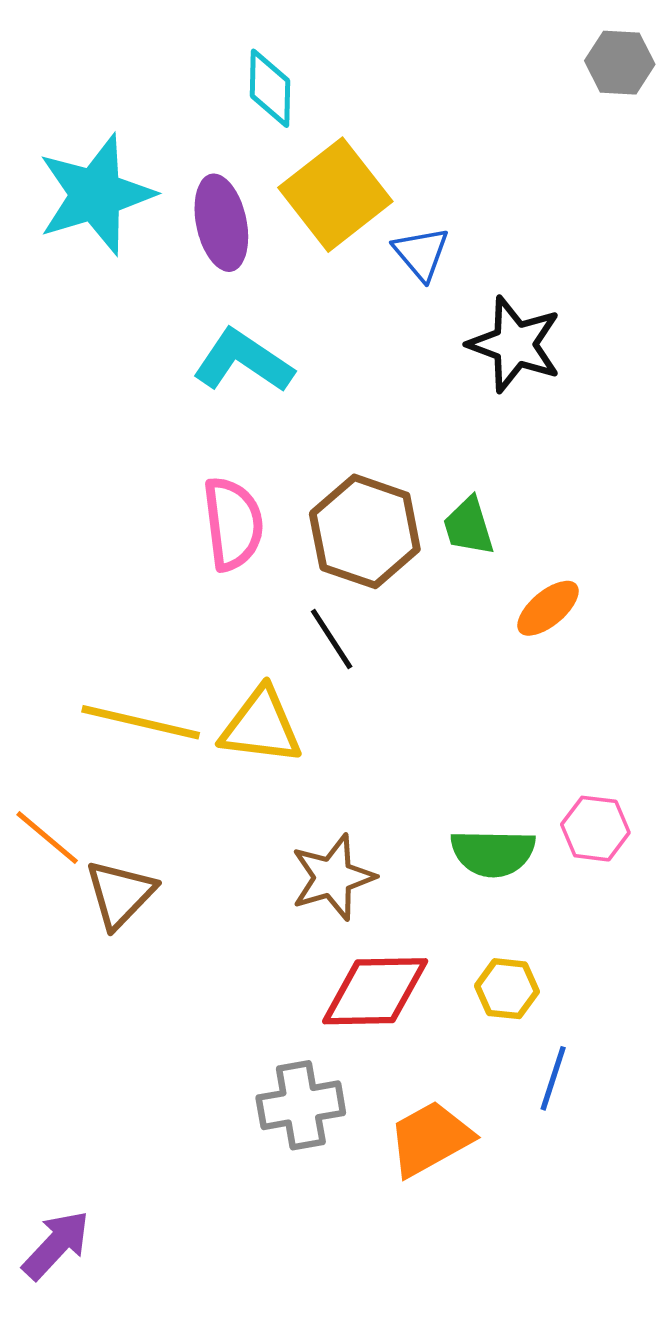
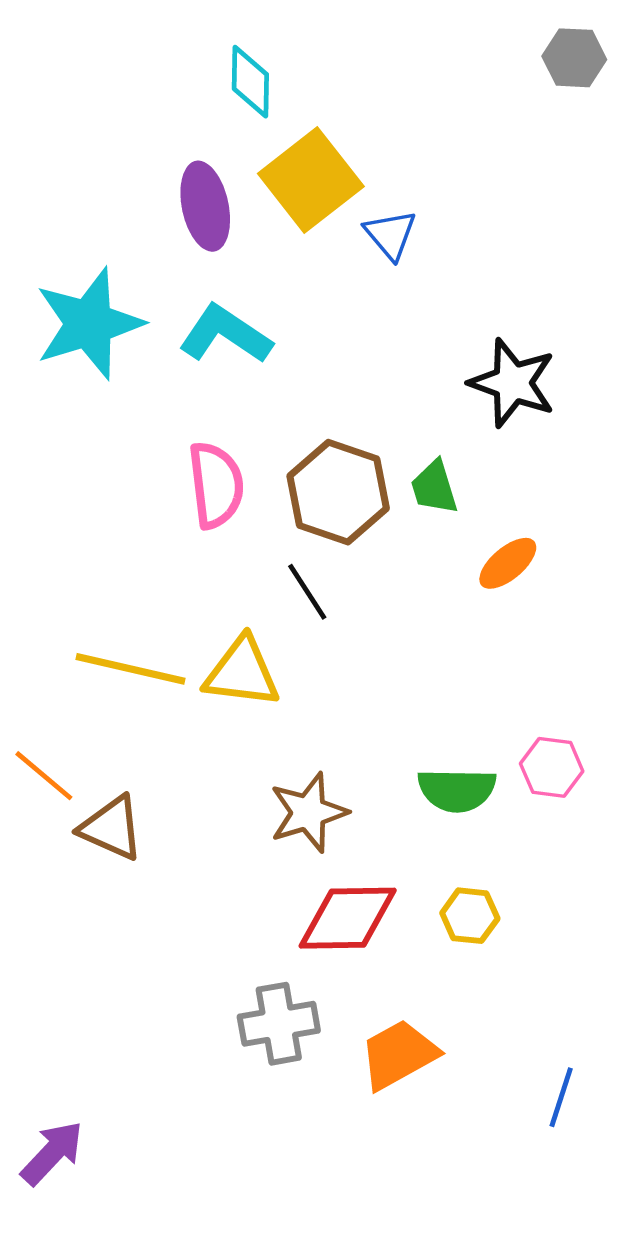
cyan star: (96, 195) -> (89, 324), moved
black star: (515, 344) -> (513, 383), moved
brown triangle: (120, 894) -> (112, 828), turned -50
blue line: (553, 1078) -> (561, 1097), moved

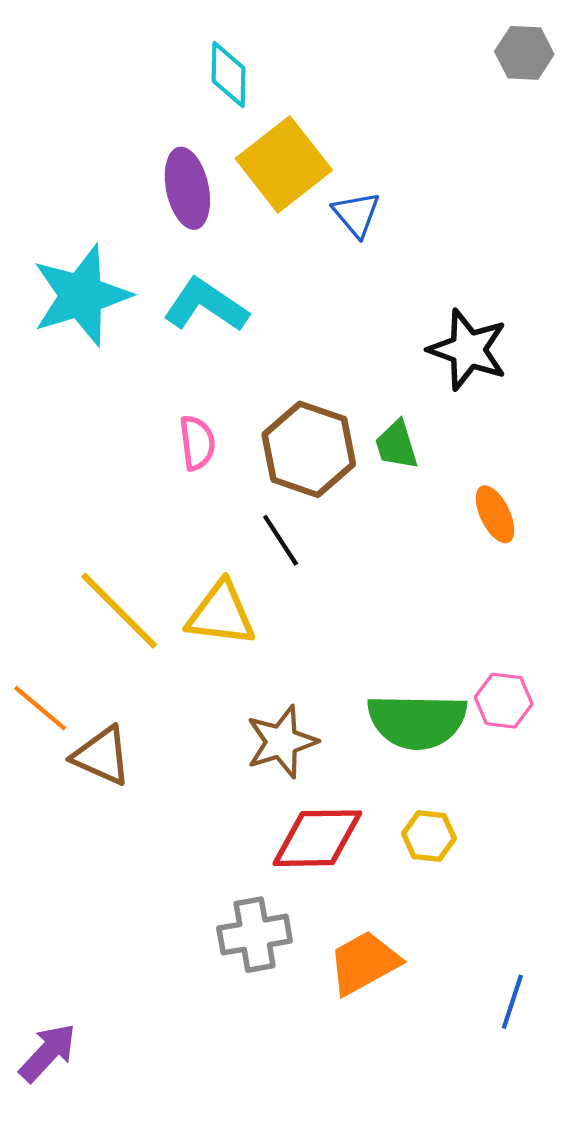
pink semicircle: (216, 485) -> (197, 443), size x0.7
orange ellipse: (508, 563) -> (495, 514), moved, turned -76
yellow line: (130, 669) -> (119, 611), turned 32
green semicircle: (457, 790) -> (417, 721), size x1.4

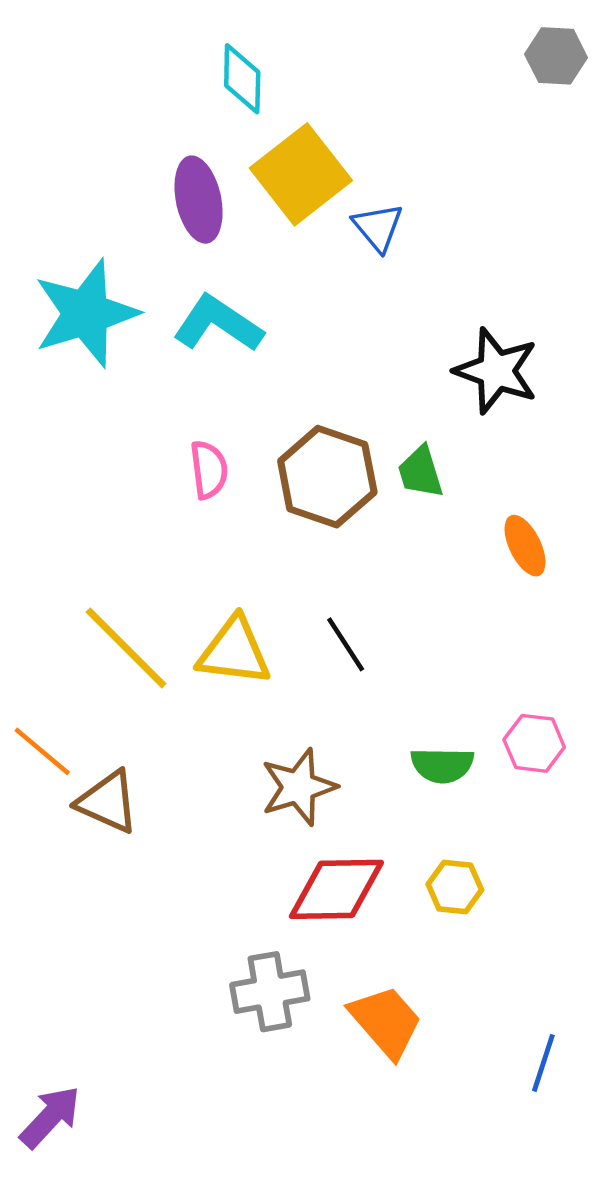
black line: (281, 540) -> (346, 644), moved
green semicircle: (417, 721) -> (442, 765), size x0.6
orange trapezoid: (364, 963) -> (386, 1022), turned 78

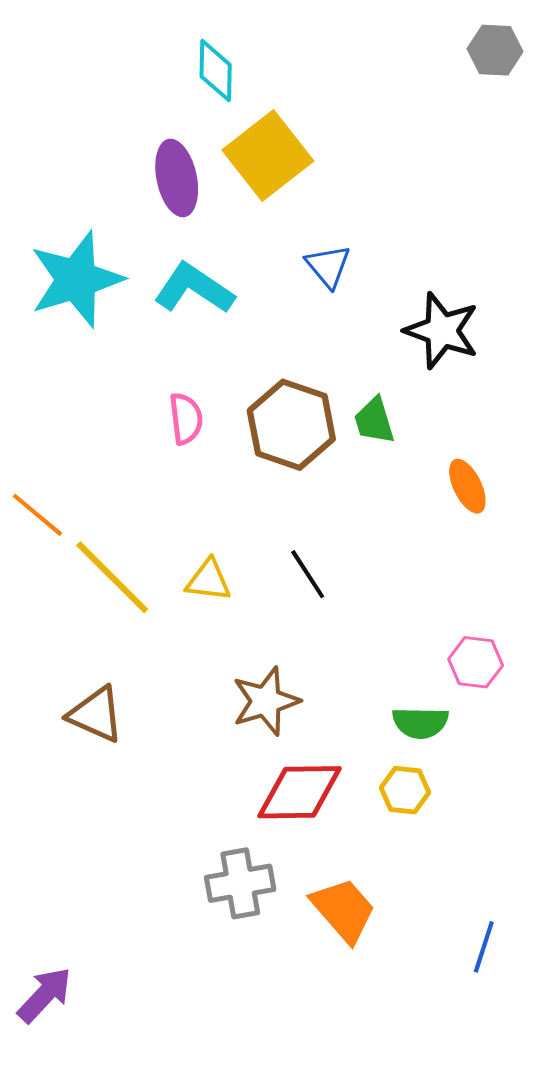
blue triangle: (378, 227) -> (328, 266), moved
yellow triangle: (234, 651) -> (208, 580), size x0.7
orange line: (42, 751) -> (37, 515), moved
green semicircle: (442, 765) -> (420, 723), moved

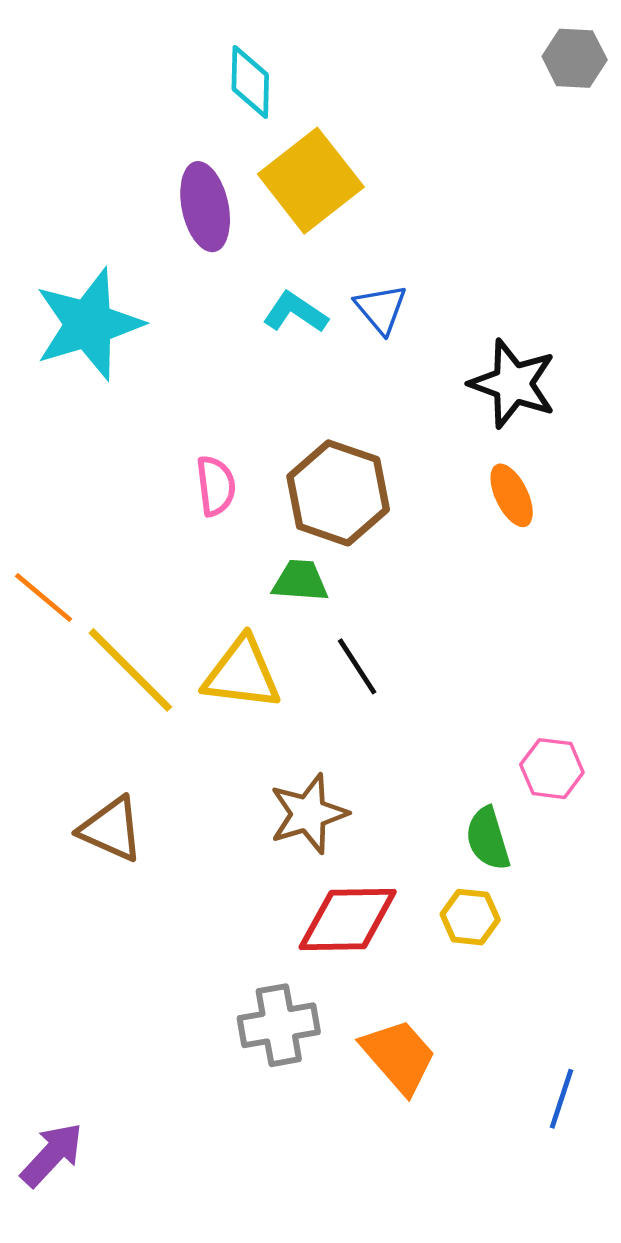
cyan L-shape: (194, 289) -> (295, 312), moved, size x0.7
green trapezoid: (374, 421) -> (300, 581), moved, turned 111
orange ellipse: (467, 486) -> (512, 495), moved
yellow triangle: (208, 580) -> (242, 674), size x1.5
green semicircle: (420, 723) -> (488, 839), turned 72

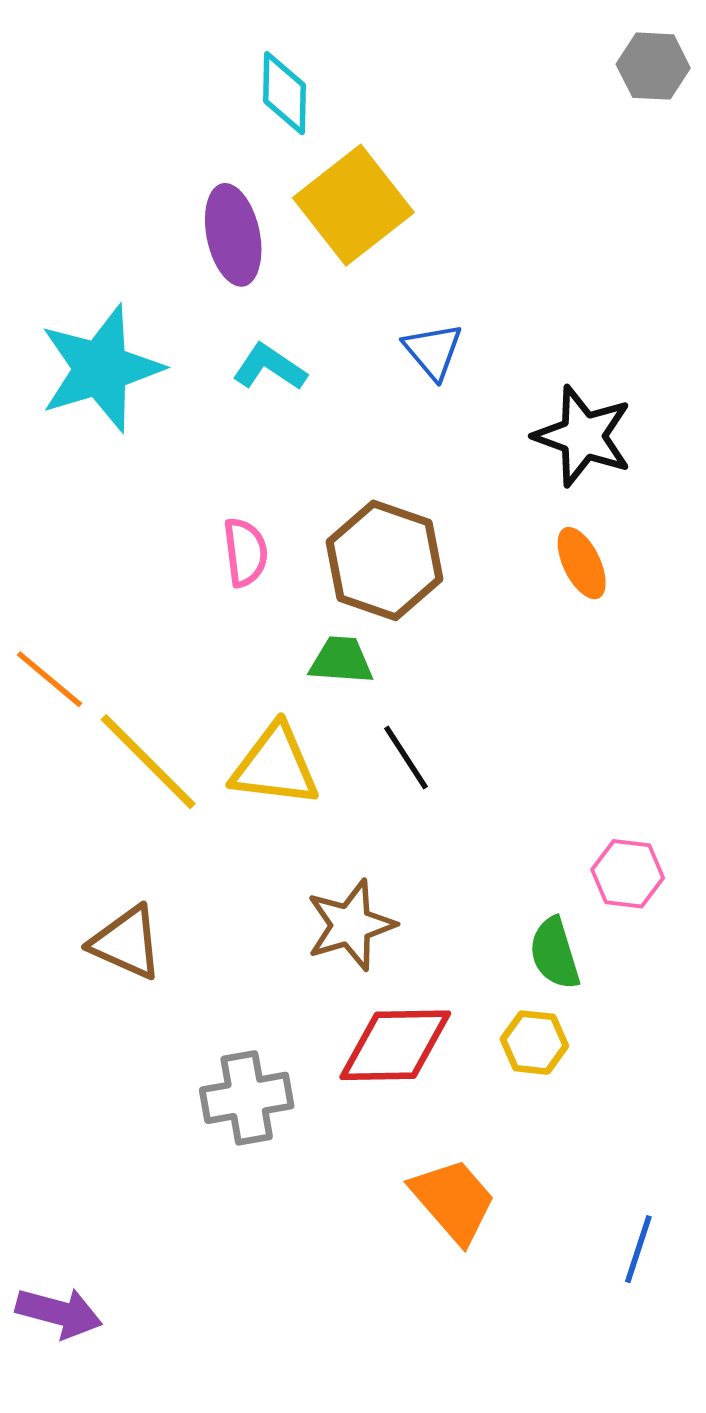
cyan L-shape: (295, 312) -> (270, 367), moved
gray cross: (279, 1025) -> (247, 1098), moved
purple arrow: (52, 1155) -> (59, 1313), turned 62

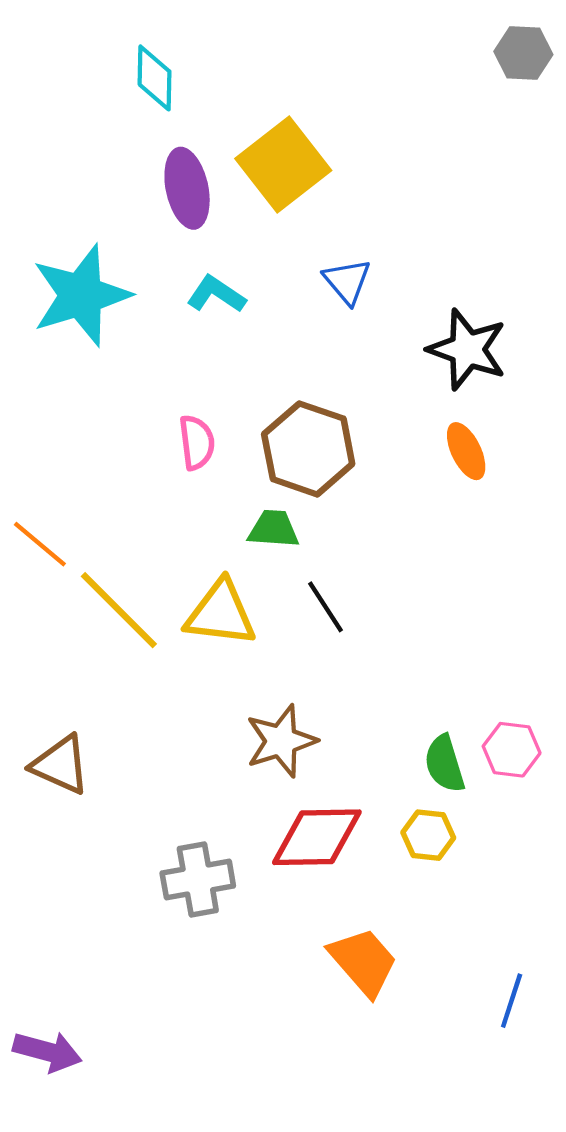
cyan diamond: (284, 93) -> (155, 78), moved
pink hexagon: (628, 874) -> (512, 750), moved
brown triangle: (126, 943) -> (60, 765), moved

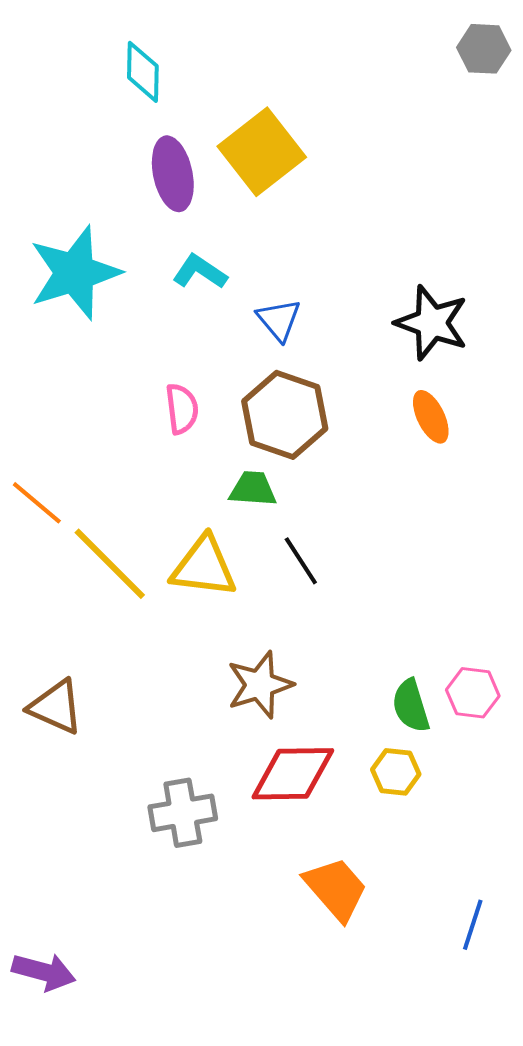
blue triangle: (347, 281) -> (279, 320), moved

